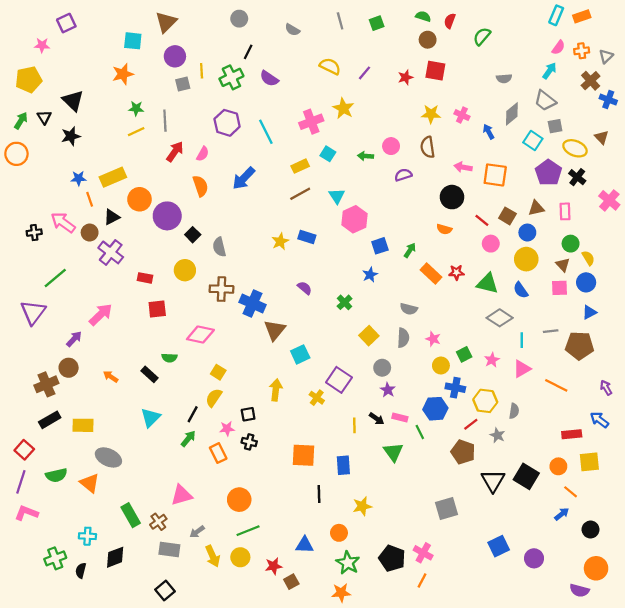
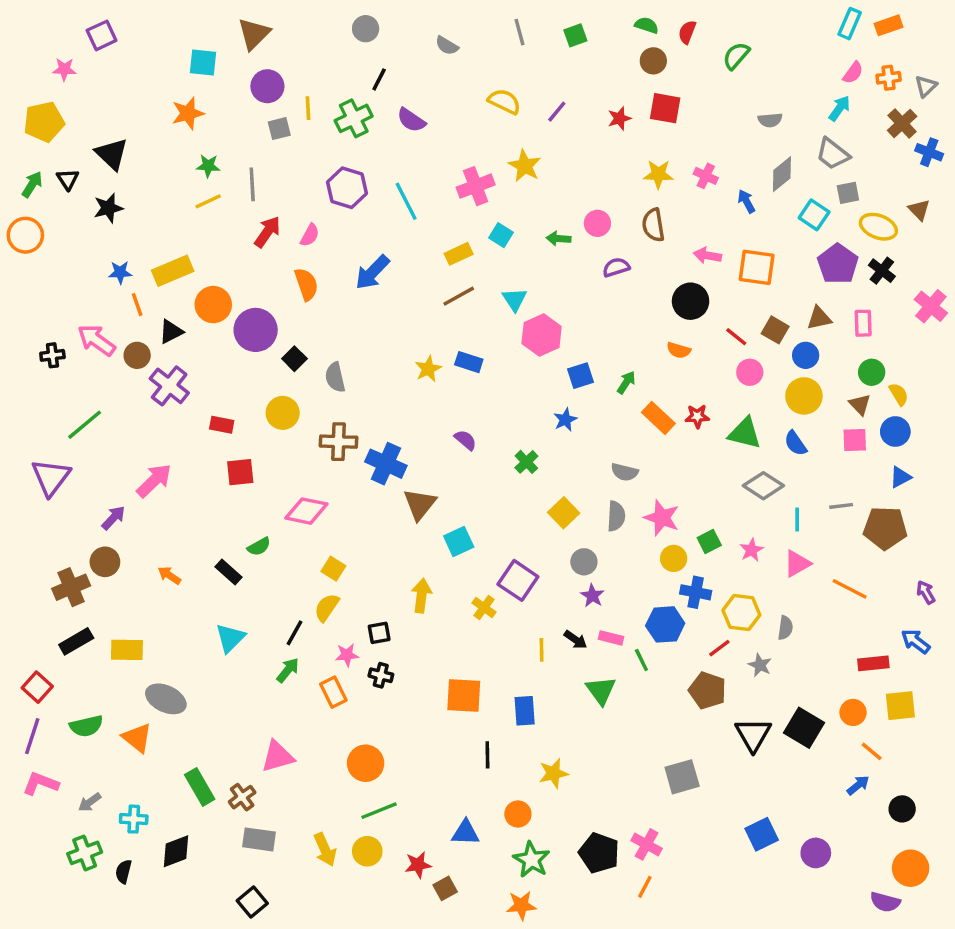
pink star: (433, 339) -> (662, 518), size x1.5
green semicircle: (169, 358) -> (259, 547), turned -32
gray arrow: (197, 532) -> (90, 802), moved

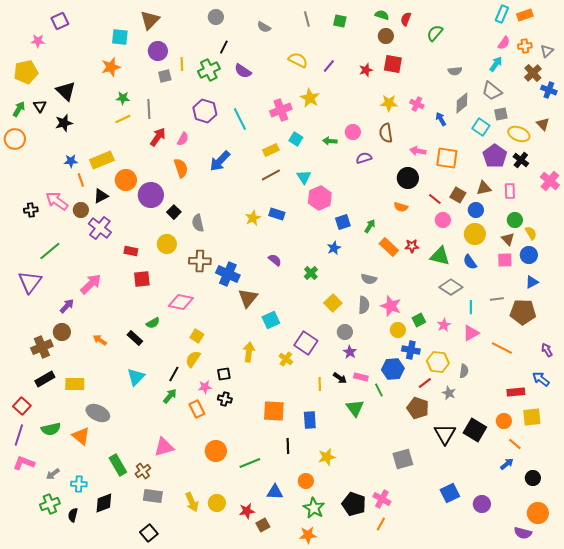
green square: (575, 35) -> (340, 21), turned 32
green line: (379, 811) -> (250, 463), moved

